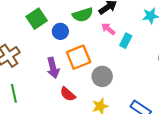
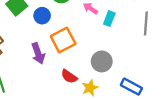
gray circle: (102, 76) -> (102, 61), moved
red semicircle: (68, 94) -> (69, 76), moved

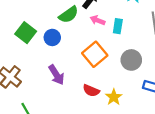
orange square: (63, 40) -> (95, 54), moved
gray circle: (102, 61) -> (131, 60), moved

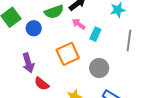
red semicircle: (91, 91) -> (42, 84), moved

